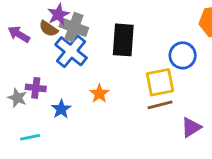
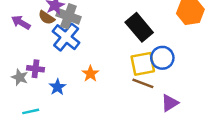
black rectangle: (123, 40) -> (139, 27), moved, turned -44
blue circle: (183, 55) -> (162, 58), moved
brown line: (160, 105) -> (143, 83), turned 35

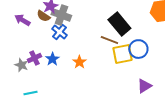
blue cross: (66, 37) -> (59, 32), size x0.7
purple cross: (36, 69) -> (34, 58), turned -32
brown line: (143, 83) -> (109, 40), moved
blue star: (57, 87) -> (52, 59), moved

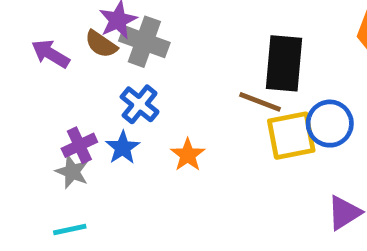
black rectangle: (119, 24) -> (284, 63), turned 45
blue cross: (59, 32) -> (140, 104), moved
gray star: (21, 65) -> (72, 172), moved

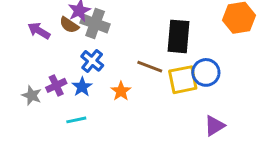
brown line: (260, 102) -> (150, 67), moved
gray star: (72, 172) -> (32, 95), moved
cyan line: (70, 229) -> (76, 120), moved

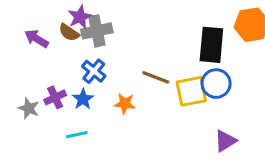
gray cross: (95, 23) -> (97, 31), turned -32
black rectangle: (179, 36) -> (211, 45), moved
orange star: (121, 91) -> (125, 104), turned -30

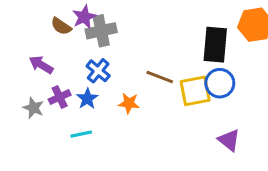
brown semicircle: (69, 32) -> (61, 26), moved
purple arrow: (37, 39) -> (41, 65), moved
purple triangle: (225, 141) -> (229, 140), turned -50

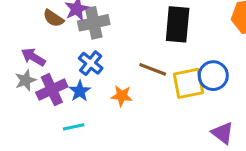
black rectangle: (215, 45) -> (178, 24), moved
purple cross: (60, 97) -> (52, 90), size x1.4
gray star: (33, 108) -> (25, 80), moved, turned 30

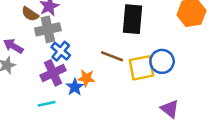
gray cross: (94, 23) -> (48, 29), moved
purple cross: (52, 90) -> (53, 73), moved
blue star: (80, 91) -> (75, 87), moved

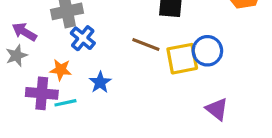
purple cross: (53, 73) -> (42, 93), moved, turned 30
orange star: (86, 78) -> (61, 70), moved

